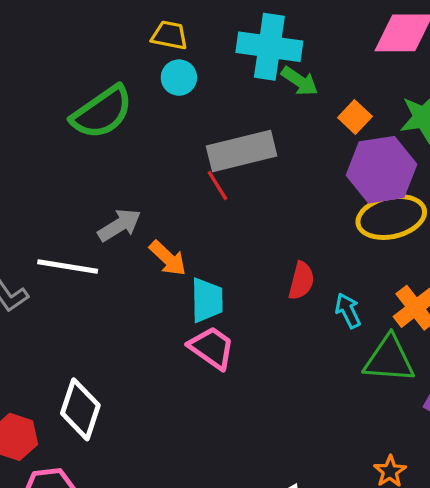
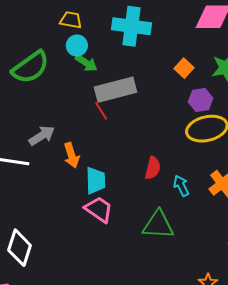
green arrow: (300, 81) -> (86, 63), moved
purple hexagon: (382, 170) -> (201, 100), size x0.6
orange arrow: (168, 258) -> (71, 155), turned 30
green triangle: (389, 359) -> (158, 225), moved

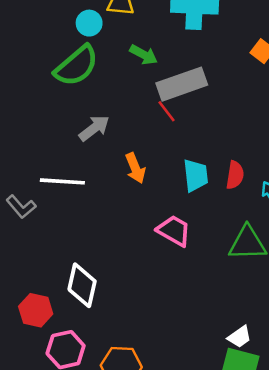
cyan circle: (77, 46) -> (89, 23), moved
gray arrow: (42, 136) -> (94, 128), moved
cyan trapezoid: (96, 181) -> (196, 175), moved

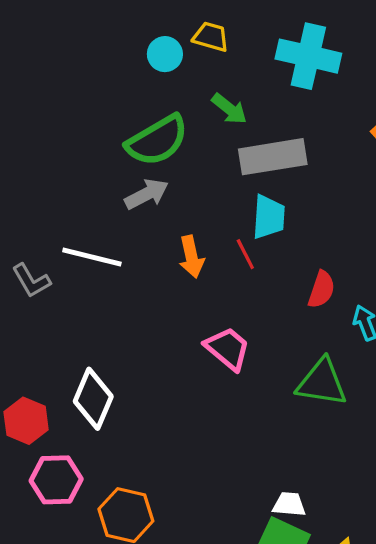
green semicircle: (76, 66) -> (157, 140), moved
red line: (166, 111) -> (245, 254), moved
cyan trapezoid: (196, 175) -> (269, 217), moved
white trapezoid: (240, 337) -> (289, 504), turned -150

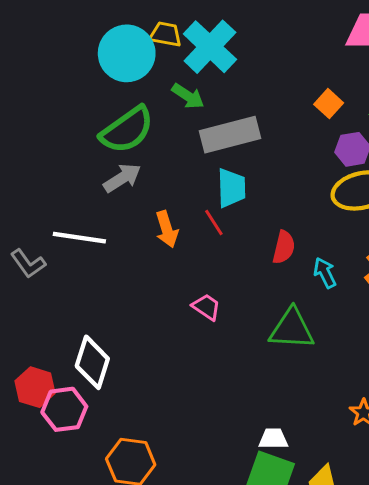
cyan circle: (165, 54) -> (127, 53), size x1.8
cyan cross: (308, 56) -> (210, 47), moved, turned 36
pink trapezoid: (228, 349) -> (206, 307), size x0.7
pink hexagon: (56, 480) -> (64, 409), moved

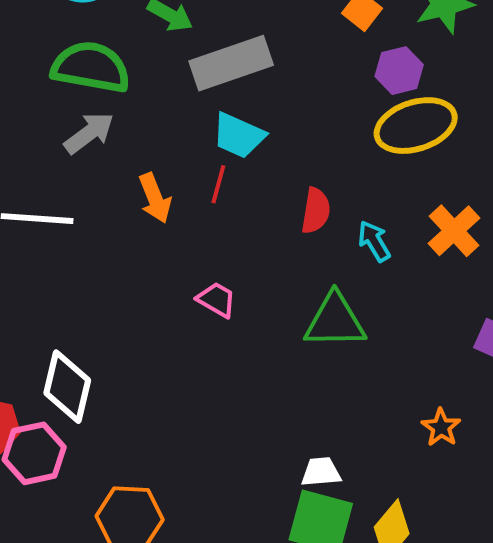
green semicircle: (127, 130) -> (91, 67), turned -130
cyan trapezoid: (231, 188) -> (238, 135), turned 120
red line: (214, 223) -> (218, 184), turned 52

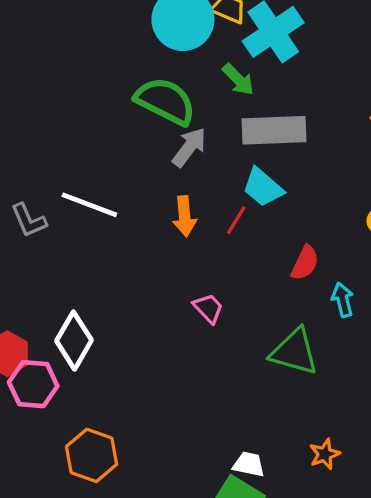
gray arrow: (89, 133) -> (189, 147), moved, turned -33
orange star: (441, 427) -> (325, 454), moved

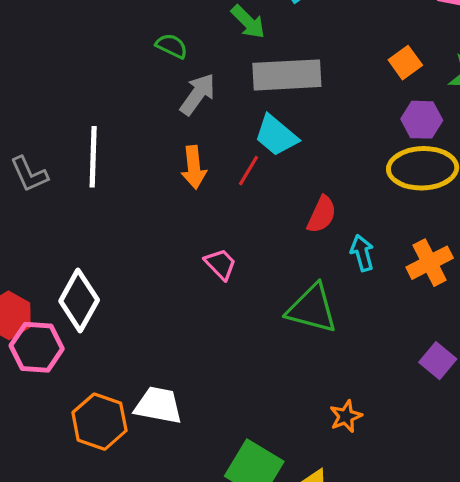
green semicircle: (165, 101) -> (172, 46), size x0.5
white line: (89, 205) -> (93, 157), turned 72
white trapezoid: (249, 464) -> (158, 405), moved, size x1.4

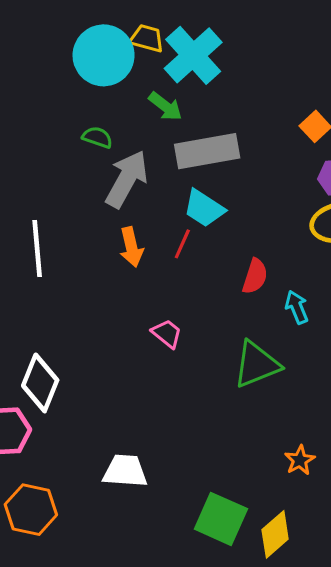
gray arrow: (198, 94) -> (127, 179), size x1.4
green triangle: (312, 309) -> (257, 364), turned -30
orange hexagon: (99, 422) -> (31, 510), moved

